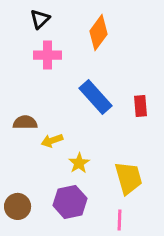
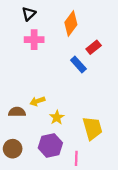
blue rectangle: (95, 97) -> (78, 64), moved, size x0.7
red rectangle: (140, 106) -> (94, 47), moved, turned 56
brown semicircle: (25, 122) -> (17, 112), moved
pink line: (119, 220) -> (76, 158), moved

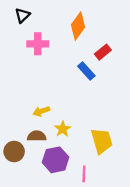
black triangle: (29, 14) -> (22, 15), moved
brown semicircle: (17, 112) -> (37, 136), moved
brown circle: (13, 149) -> (14, 151), moved

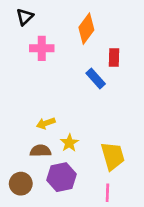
red rectangle: (103, 52) -> (114, 58), turned -49
brown circle: (14, 151) -> (21, 184), moved
pink line: (84, 174) -> (107, 193), moved

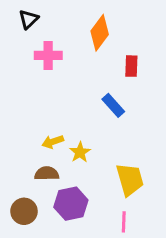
blue rectangle: (96, 79) -> (113, 105), moved
yellow star: (69, 143) -> (80, 152), moved

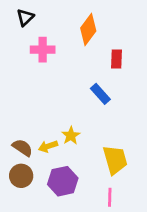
yellow arrow: (53, 142) -> (48, 146), moved
brown semicircle: (47, 173) -> (22, 148), moved, turned 35
brown circle: (24, 211) -> (21, 176), moved

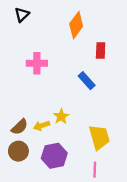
pink cross: (43, 50) -> (37, 63), moved
brown semicircle: (22, 148) -> (20, 127), turned 102

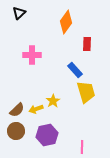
yellow trapezoid: (99, 137) -> (86, 92), moved

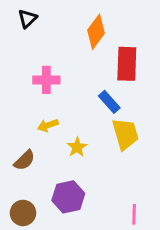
red rectangle: (87, 44) -> (127, 64), size x1.6
yellow arrow: (36, 109) -> (48, 125), moved
brown circle: (16, 131) -> (23, 213), moved
pink line: (82, 147) -> (134, 214), moved

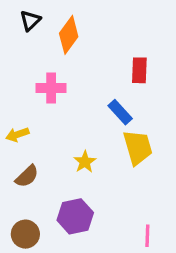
orange diamond: (96, 32) -> (69, 35), moved
red rectangle: (127, 64) -> (139, 70), size x0.7
yellow arrow: (48, 125) -> (17, 135), moved

